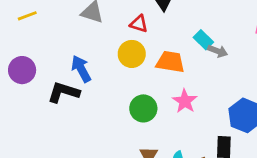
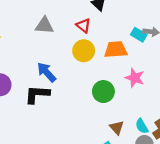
red triangle: (139, 24) -> (83, 25), turned 35
cyan rectangle: (203, 40) -> (139, 35), moved

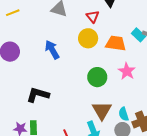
black L-shape: (37, 94) -> (38, 95), moved
brown triangle: (117, 128) -> (102, 110), size x1.5

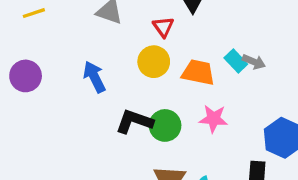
pink star: (127, 71) -> (213, 119), turned -30
black L-shape: (38, 95) -> (134, 121), moved

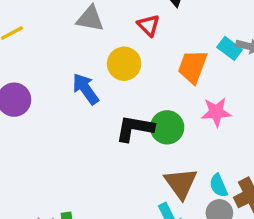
yellow circle: (154, 62) -> (124, 64), moved
orange trapezoid: (198, 72) -> (193, 67), turned -72

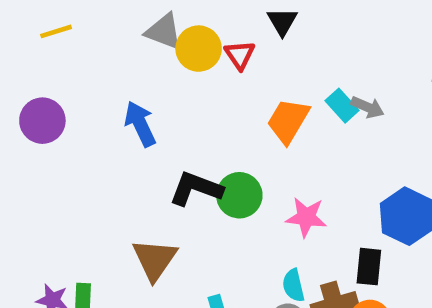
yellow circle: (124, 64) -> (199, 49), moved
pink star: (216, 112) -> (306, 217), moved
brown triangle: (181, 183) -> (155, 260), moved

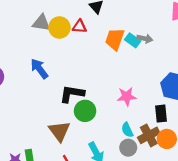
red triangle: (240, 55) -> (79, 26), turned -40
orange trapezoid: (288, 121) -> (115, 39), moved
green circle: (239, 195) -> (85, 111), moved

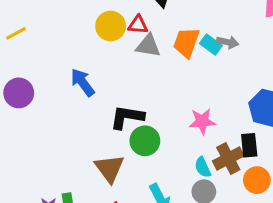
gray triangle: (41, 23) -> (148, 46), moved
brown cross: (149, 135) -> (228, 158), moved

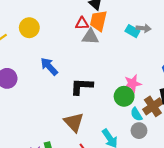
yellow circle: (111, 26) -> (29, 28), moved
orange trapezoid: (186, 42) -> (98, 21), moved
green circle: (145, 141) -> (124, 96), moved

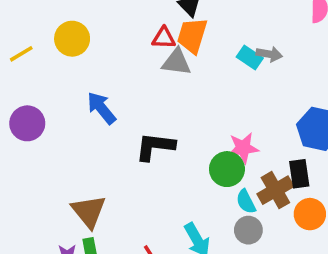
brown triangle: (74, 122) -> (89, 211), moved

